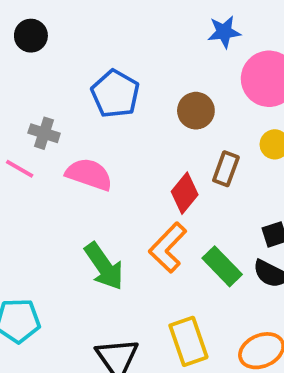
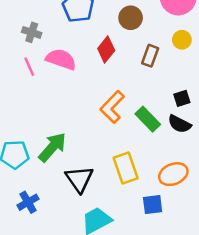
pink line: (20, 169) -> (29, 67), moved, turned 36
red diamond: (185, 193) -> (106, 50), moved
green arrow: (104, 266) -> (52, 147), moved, turned -104

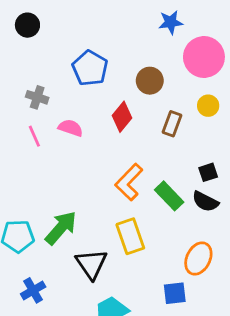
pink semicircle: (61, 59) -> (71, 128), size x0.7
yellow rectangle: (126, 168) -> (130, 236), moved
orange ellipse: (173, 174) -> (198, 258), turned -40

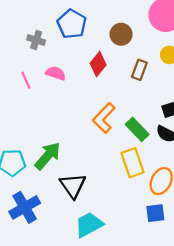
gray cross: (37, 97) -> (36, 40), moved
yellow rectangle: (130, 236) -> (133, 163), moved
blue cross: (33, 290) -> (25, 207), size x1.5
blue square: (175, 293) -> (155, 213), moved

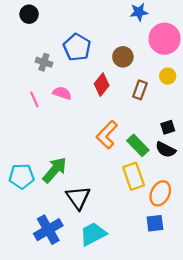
blue cross: (25, 207) -> (48, 230), moved

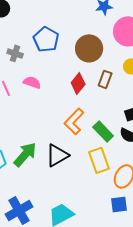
brown circle: (123, 57) -> (89, 48), size x1.4
red diamond: (102, 85) -> (78, 83), moved
black triangle: (78, 198) -> (57, 155), moved, turned 35

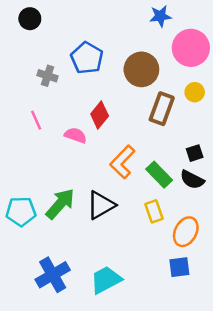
brown rectangle: (105, 79) -> (162, 109), size x1.4
pink semicircle: (32, 82) -> (75, 135), moved
red diamond: (78, 83) -> (100, 115), moved
yellow rectangle: (99, 160) -> (154, 211), size x0.7

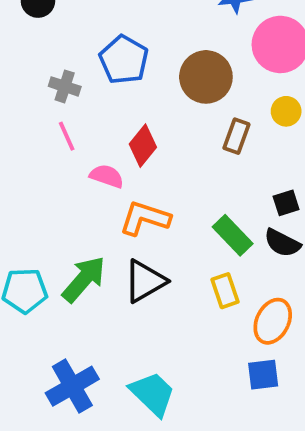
brown rectangle: (162, 109) -> (236, 136), size x0.7
pink line: (36, 120) -> (67, 136), moved
orange L-shape: (122, 162) -> (145, 218), moved, turned 64
cyan trapezoid: (106, 280) -> (152, 394), turned 72

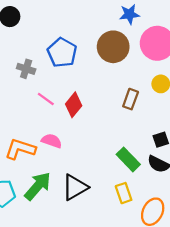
brown circle: (206, 77) -> (113, 47), moved
pink line: (67, 136) -> (46, 99), moved, turned -30
pink semicircle: (107, 176) -> (52, 141), moved
orange L-shape: (145, 218) -> (20, 149), moved

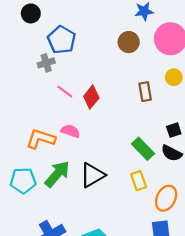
brown circle: (113, 47) -> (129, 42), size x0.7
blue pentagon: (62, 53) -> (62, 40), moved
gray cross: (26, 69) -> (46, 63), turned -35
brown rectangle: (131, 99) -> (145, 92), turned -30

